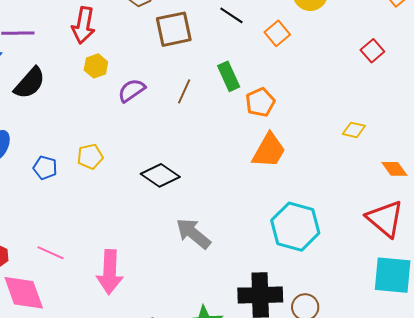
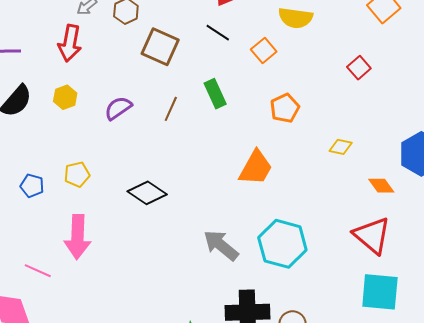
brown square: (174, 29) -> (160, 47), turned 36
yellow hexagon: (96, 66) -> (65, 97), moved
orange pentagon: (260, 102) -> (285, 108), moved
gray arrow: (193, 233) -> (221, 245), moved
pink arrow: (110, 272) -> (78, 237), moved

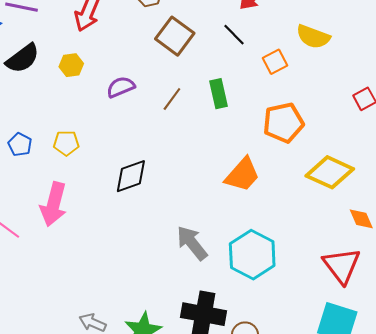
orange pentagon: (285, 108) -> (283, 123), size x1.4
yellow diamond: (341, 147) -> (330, 172), size x2.0
black diamond: (147, 193) -> (131, 176), turned -66

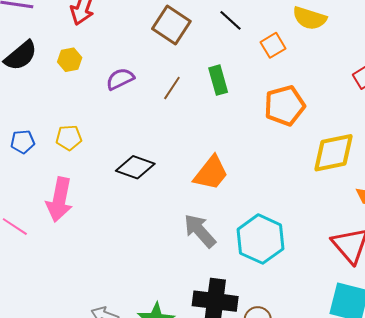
blue pentagon: (20, 144) -> (23, 142), turned -30
yellow diamond: (330, 172) -> (334, 153), turned -33
orange trapezoid: (242, 175) -> (211, 173), moved
black diamond: (131, 176) -> (135, 167), turned 42

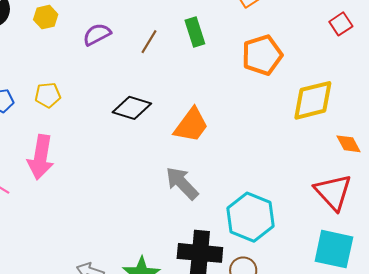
black diamond: (135, 167) -> (132, 108), moved
cyan hexagon: (261, 239) -> (250, 217), moved

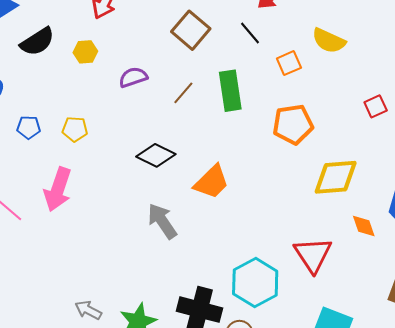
green rectangle: (195, 32) -> (230, 91), size x1.4
gray arrow: (182, 183) -> (162, 221), moved
red triangle: (333, 192) -> (313, 255), moved

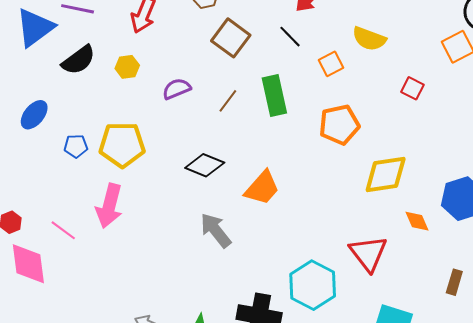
red square: (376, 106) -> (412, 88), moved, turned -35
yellow pentagon: (75, 129) -> (122, 145), size x1.8

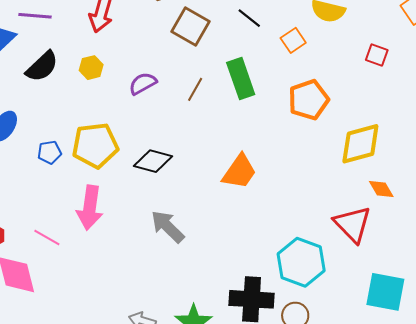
black diamond: (205, 165) -> (153, 161), moved
orange diamond: (417, 221) -> (381, 189), moved
gray arrow: (216, 230) -> (168, 227), moved

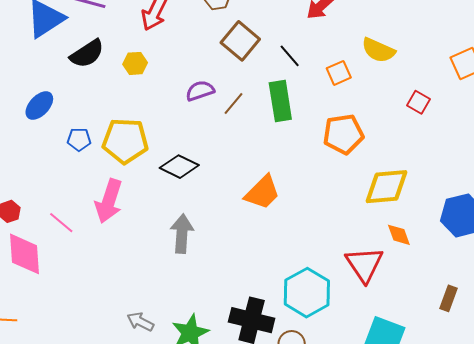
black line: (249, 18) -> (290, 56), moved
purple semicircle: (143, 83) -> (200, 91), moved
gray arrow: (168, 227) -> (182, 234), turned 39

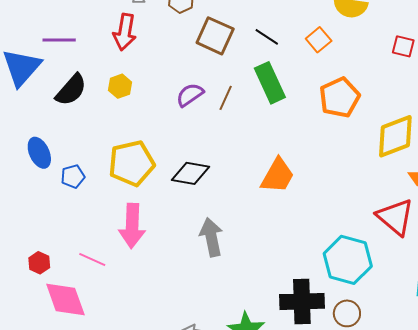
blue ellipse: (39, 106) -> (39, 153), turned -52
blue pentagon: (79, 139) -> (73, 176), moved

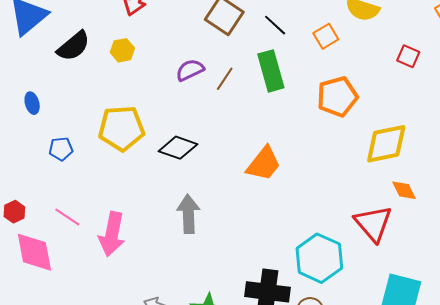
blue ellipse: (39, 153) -> (32, 103), size x0.7
blue pentagon: (73, 176) -> (61, 149), moved
pink arrow: (132, 226) -> (112, 234), moved

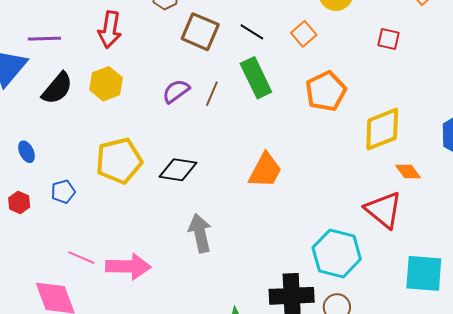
yellow hexagon: (122, 50) -> (106, 84), size x1.4
red hexagon: (14, 212) -> (19, 202), moved
pink arrow: (112, 234) -> (128, 267), turned -90

